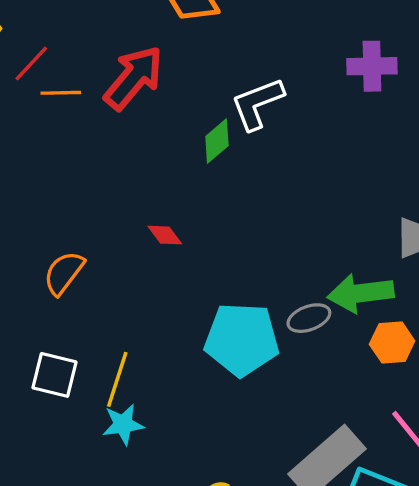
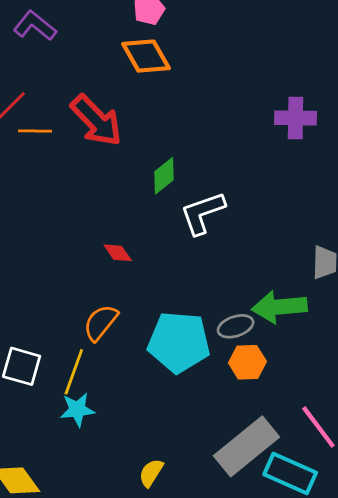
red arrow: (134, 78) -> (96, 121), turned 94
white L-shape: (257, 104) -> (203, 213), moved
orange semicircle: (64, 273) -> (101, 323), moved
orange hexagon: (392, 343) -> (247, 362), moved

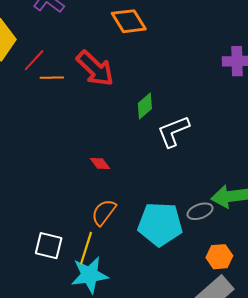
red diamond: (118, 253) -> (100, 163), moved
orange hexagon: (247, 362) -> (219, 257), moved
cyan star: (77, 410) -> (90, 275), size x1.5

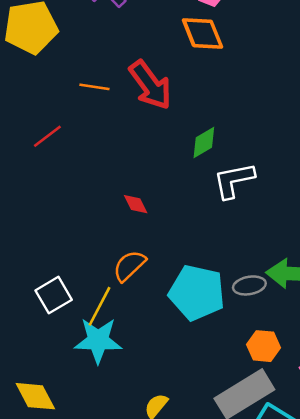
red line: (34, 60) -> (47, 136), moved
white square: (49, 246) -> (54, 295), turned 36

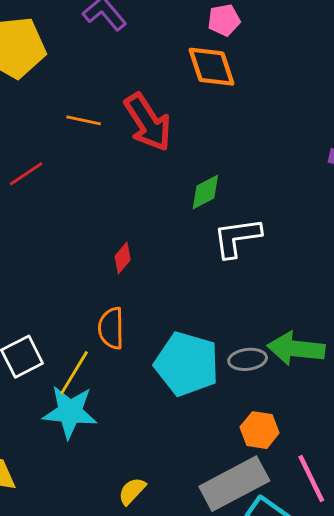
red diamond: (136, 204) -> (123, 258), turned 64
orange semicircle: (129, 266) -> (111, 328), turned -51

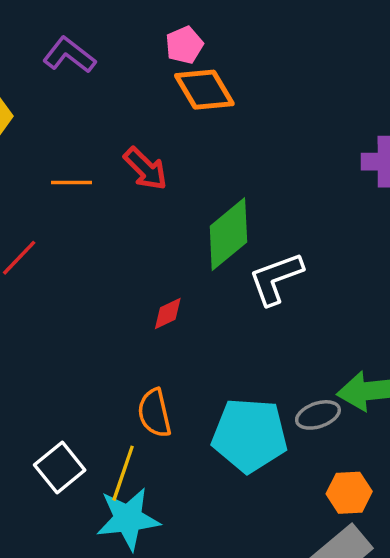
pink pentagon: (224, 20) -> (184, 45), moved
red arrow: (148, 122) -> (145, 169), size x0.7
green diamond: (205, 192) -> (228, 234), size x1.6
red diamond: (123, 258) -> (168, 313), moved, turned 36

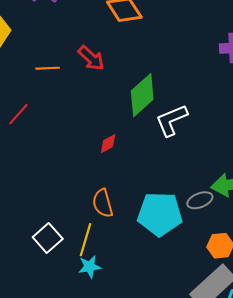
cyan star: (128, 519) -> (90, 267), size x0.6

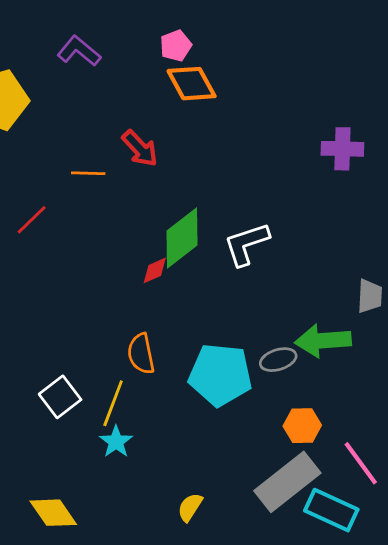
orange line: (48, 68) -> (88, 173), moved
green diamond: (142, 95) -> (182, 238), moved
cyan star: (90, 267) -> (116, 442), turned -30

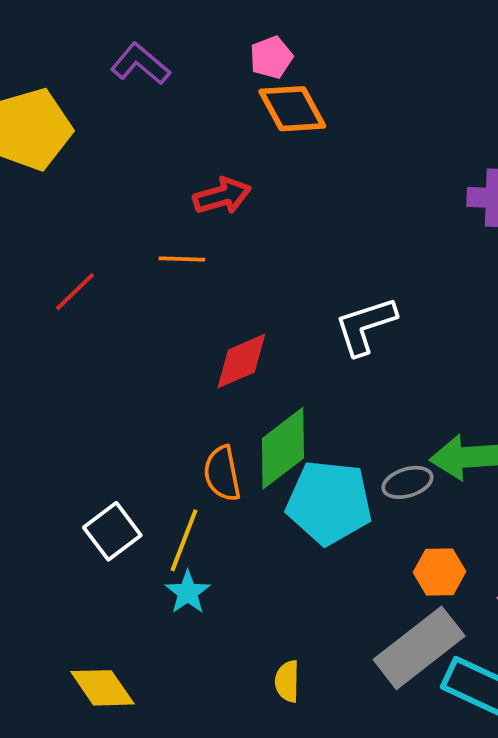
red arrow: (140, 148) -> (222, 196), turned -63
orange line: (88, 173) -> (182, 259), moved
green diamond: (182, 238) -> (283, 448), moved
red diamond: (155, 270) -> (241, 361), size x1.6
yellow semicircle: (190, 507) -> (287, 681), turned -32

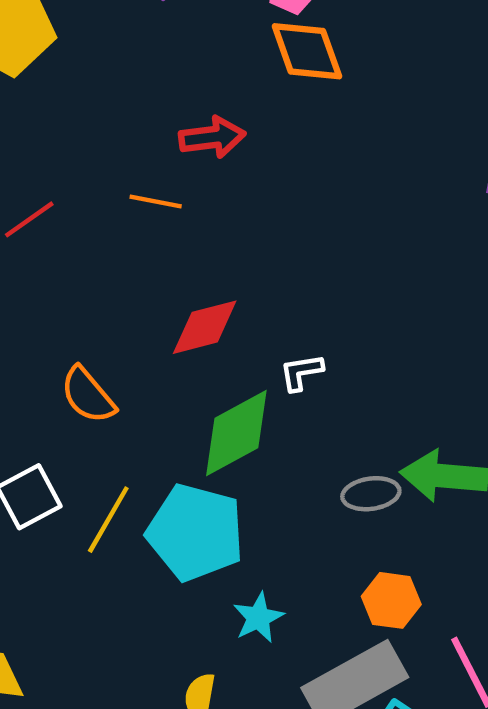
white L-shape: (365, 326) -> (301, 372), moved, size x0.6
orange semicircle: (222, 473) -> (88, 395), moved, turned -38
cyan pentagon: (329, 503) -> (195, 532), moved
cyan star: (188, 592) -> (258, 618), moved

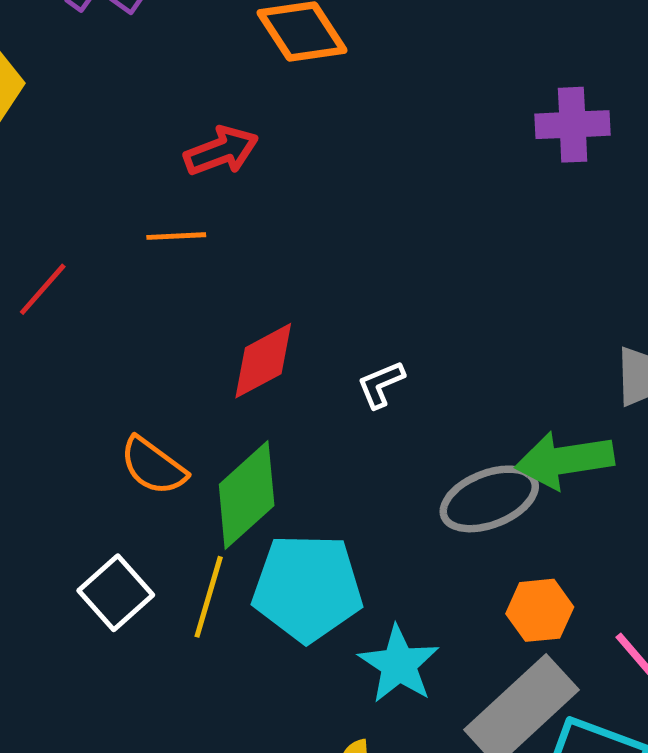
green diamond: (236, 433) -> (247, 495), moved
gray ellipse: (371, 494) -> (489, 499), size x1.5
cyan star: (258, 618) -> (399, 664), size x1.4

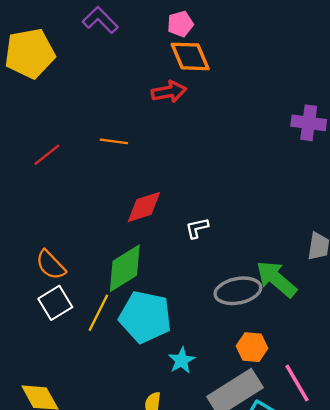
red arrow: (221, 151) -> (169, 92), moved
green arrow: (565, 460) -> (276, 279), turned 39
orange semicircle: (153, 466) -> (51, 265), moved
cyan star: (399, 664) -> (182, 360), size x0.7

